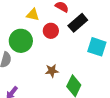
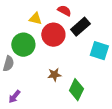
red circle: (51, 31) -> (53, 35), size x1.5

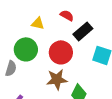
red circle: (53, 35) -> (61, 52), moved
brown star: (54, 75) -> (57, 79), size x1.5

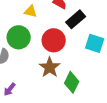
brown star: (57, 79) -> (50, 67), turned -30

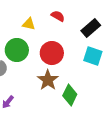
black rectangle: (76, 19) -> (91, 28), moved

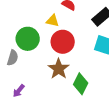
yellow triangle: (29, 24) -> (53, 21), moved

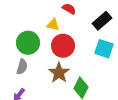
gray semicircle: (13, 58) -> (22, 67), moved

